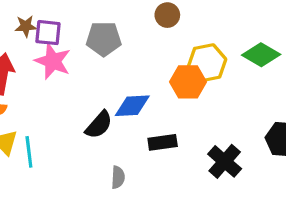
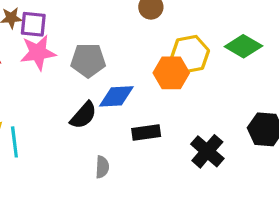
gray pentagon: (104, 39) -> (88, 60), moved
pink star: (53, 61) -> (38, 52), turned -30

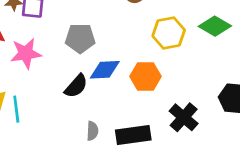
pink star: (38, 52) -> (26, 53), moved
orange hexagon: (171, 73) -> (146, 76), moved
black rectangle: (146, 132) -> (133, 135), moved, size x1.4

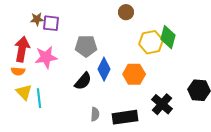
green diamond: (215, 26) -> (168, 37), moved, turned 75
blue diamond: (105, 70) -> (104, 69), turned -60

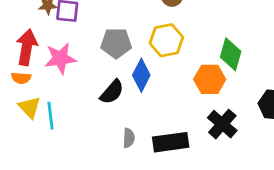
green diamond: (168, 37) -> (231, 54), moved
yellow hexagon: (151, 42) -> (166, 40), moved
orange hexagon: (134, 74) -> (210, 79), moved

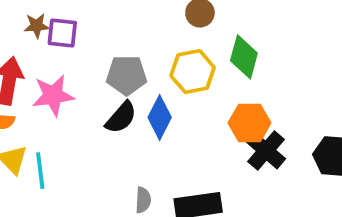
green diamond: (231, 54) -> (244, 57), moved
black semicircle: (112, 92) -> (121, 117), moved
black cross: (222, 124) -> (266, 150), moved

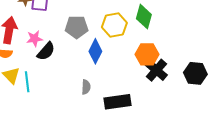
pink star: (53, 95) -> (34, 39), size x0.7
black semicircle: (121, 117) -> (46, 51), moved
gray semicircle: (143, 200) -> (86, 87), moved

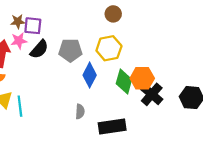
green diamond: (144, 17) -> (124, 81), moved
pink star: (34, 39) -> (19, 41), moved
black semicircle: (46, 51) -> (39, 49), moved

